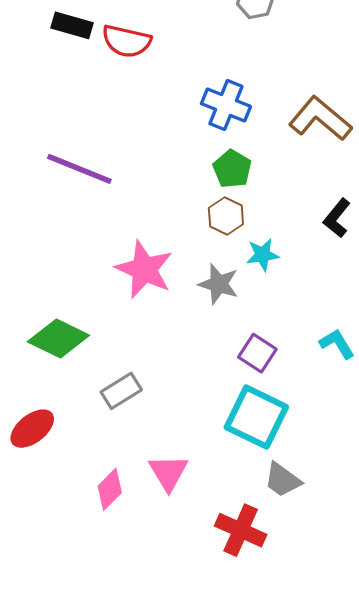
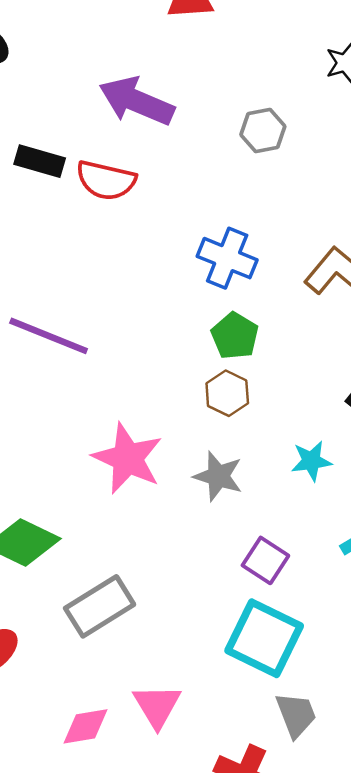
cyan star: (263, 255) -> (311, 461), moved
gray rectangle: (121, 391) -> (100, 606), size x1.4
gray trapezoid: (282, 480) -> (296, 715), turned -147
pink diamond: (110, 489) -> (86, 726), turned 36

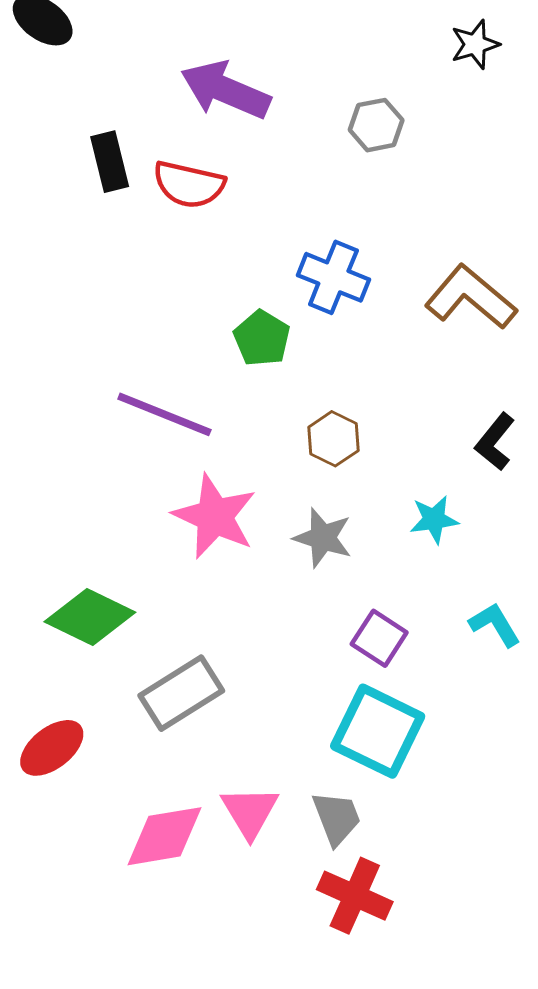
black rectangle: (40, 161) -> (110, 162), turned 60
purple line: (49, 336) -> (164, 414), moved
green pentagon: (235, 336) -> (262, 338), moved
gray trapezoid: (296, 715) -> (337, 818), moved
pink diamond: (86, 726) -> (164, 836), size x1.4

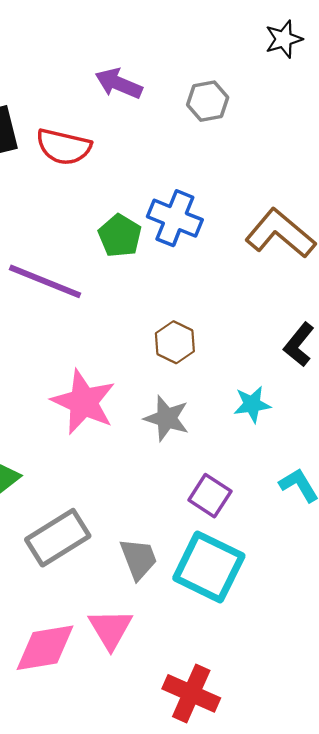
purple arrow: (225, 90) -> (119, 84), moved, size x0.7
green pentagon: (262, 338) -> (120, 236), moved
purple line: (164, 414) -> (45, 281), moved
gray trapezoid: (337, 818) -> (139, 559), moved

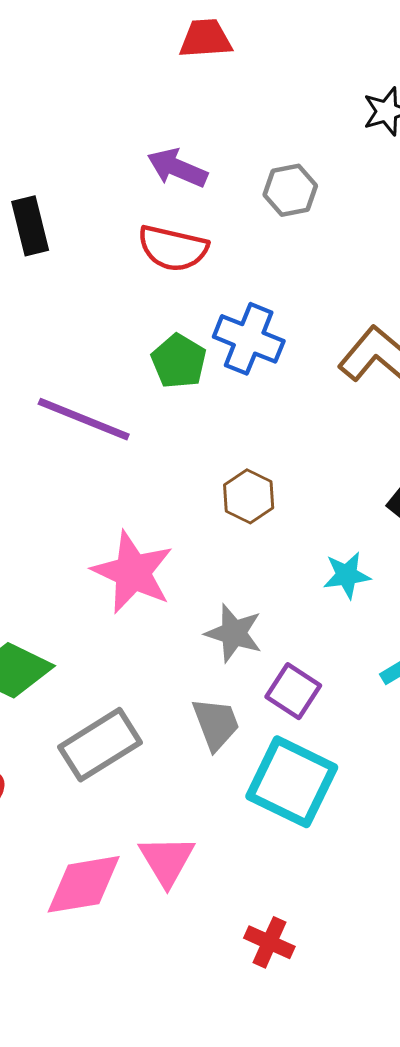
red semicircle: (64, 147) -> (173, 248), moved
gray star: (167, 418) -> (234, 633), moved
gray trapezoid: (139, 559) -> (216, 724), moved
red cross: (191, 693) -> (269, 942), size x0.7

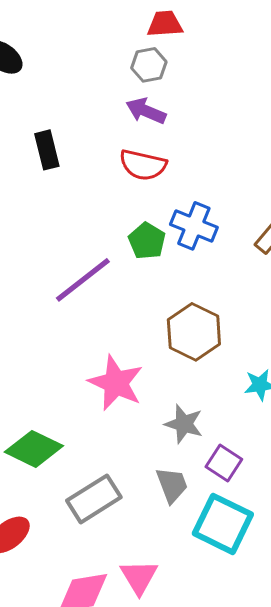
gray hexagon: (290, 190) -> (149, 65), moved
purple line: (84, 419) -> (83, 280), turned -60
brown hexagon: (249, 496) -> (194, 332), size x1.6

